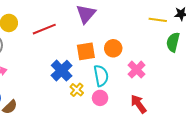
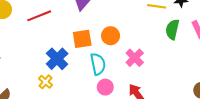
yellow cross: (77, 90) -> (45, 82), moved
pink circle: (100, 98) -> (105, 87), moved

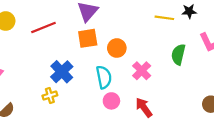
green semicircle: (172, 29) -> (178, 54), moved
orange square: (82, 39) -> (88, 38), moved
yellow cross: (45, 82) -> (50, 96), turned 32

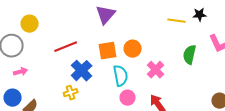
red line: (43, 28) -> (66, 47), moved
orange square: (88, 38) -> (108, 51), moved

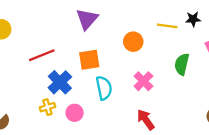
orange circle: (133, 49) -> (133, 42), moved
pink circle: (128, 98) -> (75, 113), moved

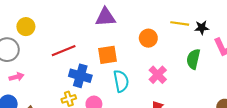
purple triangle: (87, 19) -> (105, 17), turned 45
black star: (193, 19) -> (202, 28), moved
blue cross: (60, 82) -> (80, 76), turned -30

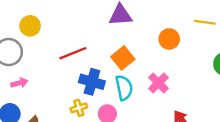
orange square: (108, 55) -> (123, 58), turned -30
pink cross: (158, 75) -> (158, 83), moved
cyan semicircle: (121, 81) -> (124, 88), moved

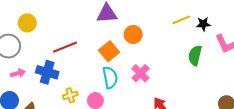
yellow line: (205, 22) -> (181, 20), turned -30
orange circle: (169, 39) -> (133, 34), moved
blue cross: (92, 82) -> (47, 72), moved

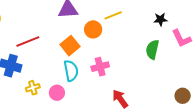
yellow line: (181, 20) -> (113, 15), moved
pink cross: (140, 73) -> (100, 67), turned 30

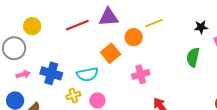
red line: (28, 42) -> (77, 25), moved
cyan semicircle: (71, 71) -> (87, 74), moved, turned 90

